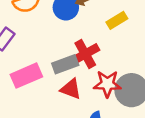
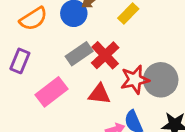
gray rectangle: (65, 64) -> (79, 54), moved

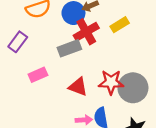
red cross: (105, 55) -> (86, 32), moved
pink rectangle: (52, 92) -> (38, 75), size x0.7

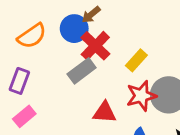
yellow rectangle: (120, 25) -> (136, 60), moved
pink rectangle: (38, 75) -> (24, 116), moved

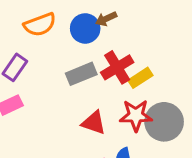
red cross: (95, 46) -> (117, 67), moved

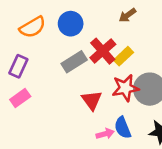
brown arrow: (106, 19) -> (127, 15), moved
red triangle: (94, 123) -> (92, 100), turned 45

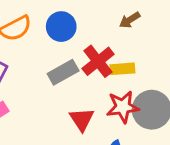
yellow rectangle: (123, 56) -> (122, 69), turned 36

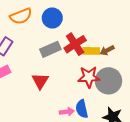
brown arrow: (130, 20) -> (107, 50), moved
red triangle: (82, 119) -> (40, 81), moved

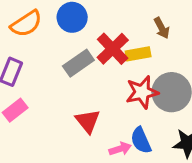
brown arrow: (107, 50) -> (162, 28), moved, turned -80
red triangle: (40, 81) -> (88, 121), moved

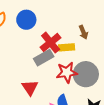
gray rectangle: (78, 63) -> (44, 58), moved

